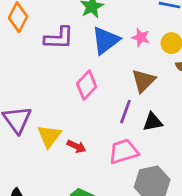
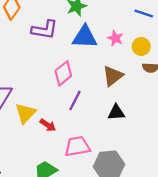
blue triangle: (106, 40) -> (85, 37), turned 32
purple line: (125, 112) -> (75, 100), moved
pink trapezoid: (124, 151) -> (77, 146), moved

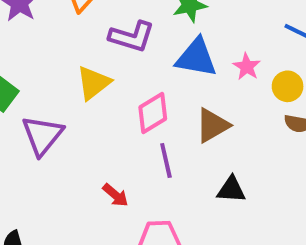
brown triangle: (113, 76) -> (213, 125), moved
purple line: (75, 100) -> (166, 161), turned -48
yellow triangle: (25, 113) -> (93, 83), moved

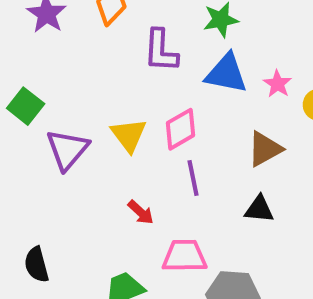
purple L-shape: (132, 37) -> (161, 51), turned 75
yellow triangle: (93, 83) -> (129, 135), moved, turned -30
brown triangle: (213, 125) -> (265, 149), moved

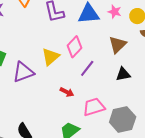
yellow triangle: (129, 135) -> (51, 57), turned 42
purple triangle: (67, 150) -> (23, 72), turned 45
purple line: (193, 178) -> (87, 68), turned 66

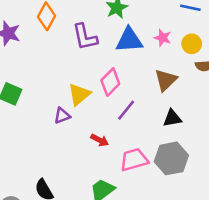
purple triangle: (23, 72) -> (62, 116), moved, size x0.6
gray hexagon: (123, 120) -> (171, 158), moved

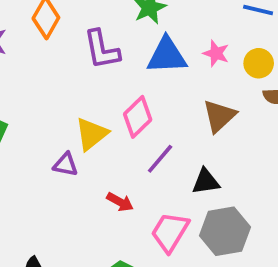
purple triangle: (62, 116) -> (66, 165), turned 30
black triangle: (172, 118) -> (206, 182), moved
pink trapezoid: (134, 160) -> (170, 232), turned -44

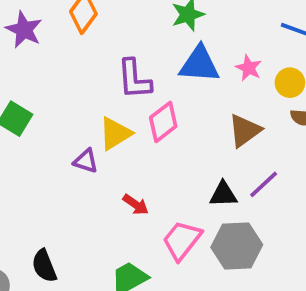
purple L-shape: (102, 50) -> (134, 79), moved
purple line: (160, 159) -> (264, 184), moved

